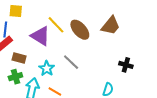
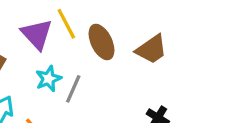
gray line: (71, 62) -> (73, 89), turned 54
cyan star: (47, 68) -> (48, 79), moved

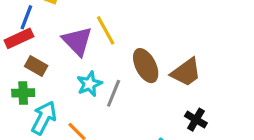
brown ellipse: (101, 42) -> (146, 66), moved
brown trapezoid: (151, 49) -> (186, 72), moved

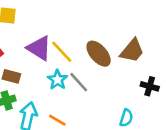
yellow line: (106, 30) -> (62, 52), moved
gray line: (114, 93) -> (79, 82), turned -50

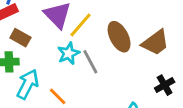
yellow line: (62, 52) -> (81, 25), turned 70
black cross: (150, 86) -> (165, 85), turned 30

